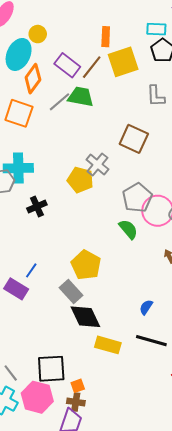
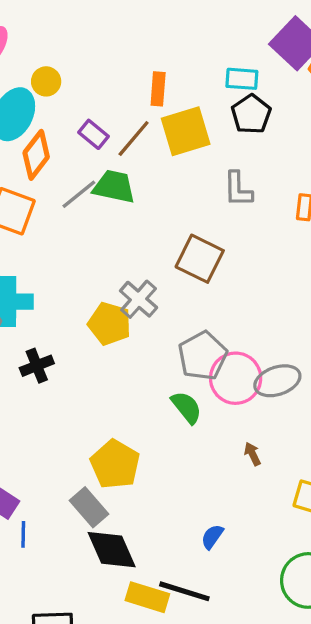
purple rectangle: (67, 65) -> (93, 134), size x0.7
blue line: (31, 270) -> (23, 534), moved, turned -35
black line: (151, 341) -> (184, 591), moved

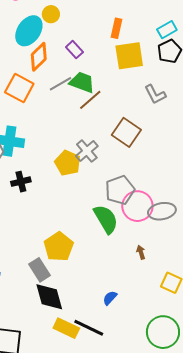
cyan rectangle: (242, 79) -> (167, 30), turned -42
brown line: (134, 138) -> (90, 100), moved
gray L-shape: (238, 189) -> (155, 94), turned -35
green semicircle: (186, 407) -> (106, 219), size x1.4

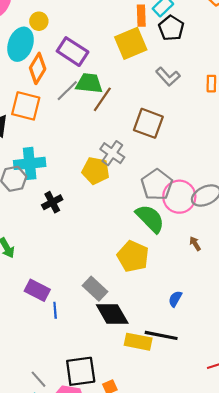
orange rectangle: (117, 28) -> (141, 16), moved
purple rectangle: (74, 50) -> (73, 52), size x1.6
yellow pentagon: (59, 247) -> (133, 256), moved

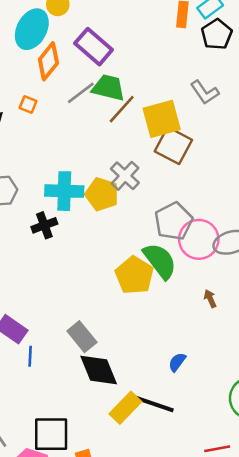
yellow square: (131, 43) -> (162, 119), moved
orange square: (26, 106) -> (28, 105), size x0.5
cyan cross: (30, 163) -> (64, 191), moved
yellow pentagon: (133, 256) -> (134, 275), moved
yellow rectangle: (138, 342) -> (125, 408), turned -65

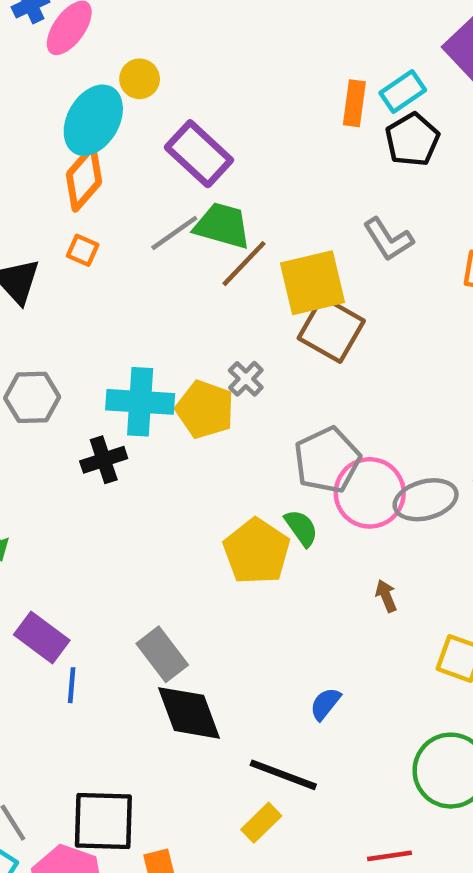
orange diamond: (48, 61) -> (84, 178), moved
gray cross: (125, 176) -> (246, 379), size x0.7
green semicircle: (160, 261) -> (301, 528), size x0.6
yellow rectangle: (125, 408) -> (261, 823), moved, size x0.7

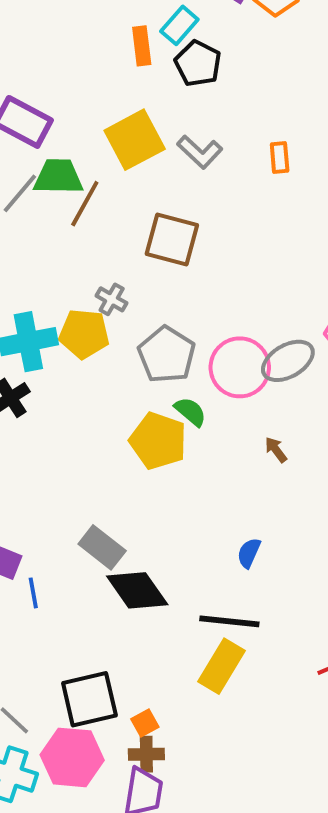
yellow square: (312, 283) -> (135, 140), moved
gray pentagon: (327, 460) -> (167, 355), moved
yellow rectangle: (261, 823) -> (221, 666), size x1.5

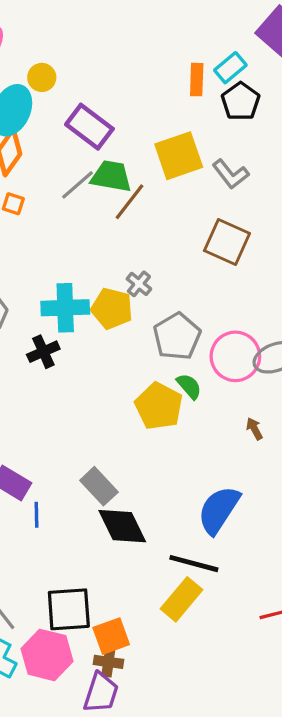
brown square: (172, 239) -> (227, 242), moved
blue semicircle: (249, 553) -> (219, 510), size x2.0
orange square: (145, 723) -> (111, 636), size x1.6

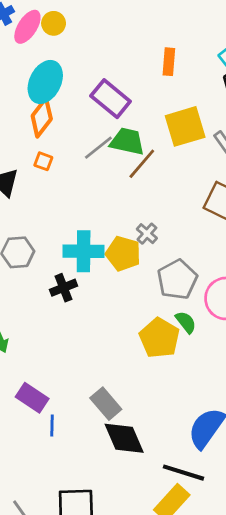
yellow circle: (42, 77) -> (54, 23), moved
orange rectangle: (197, 80) -> (169, 62), moved

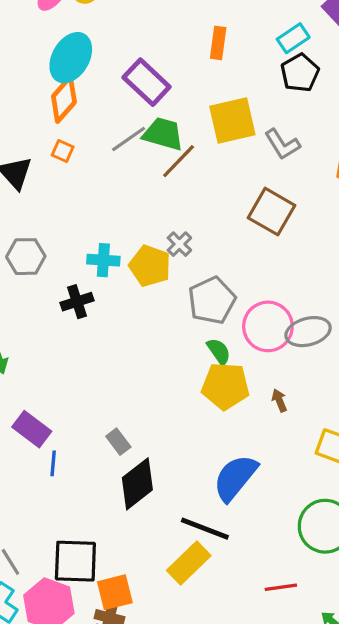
cyan cross: (84, 251) -> (103, 260), size x0.7
yellow pentagon: (159, 338) -> (225, 386), moved, turned -30
gray rectangle: (106, 404) -> (118, 442), size x0.7
black diamond: (124, 438) -> (137, 484), turned 72

